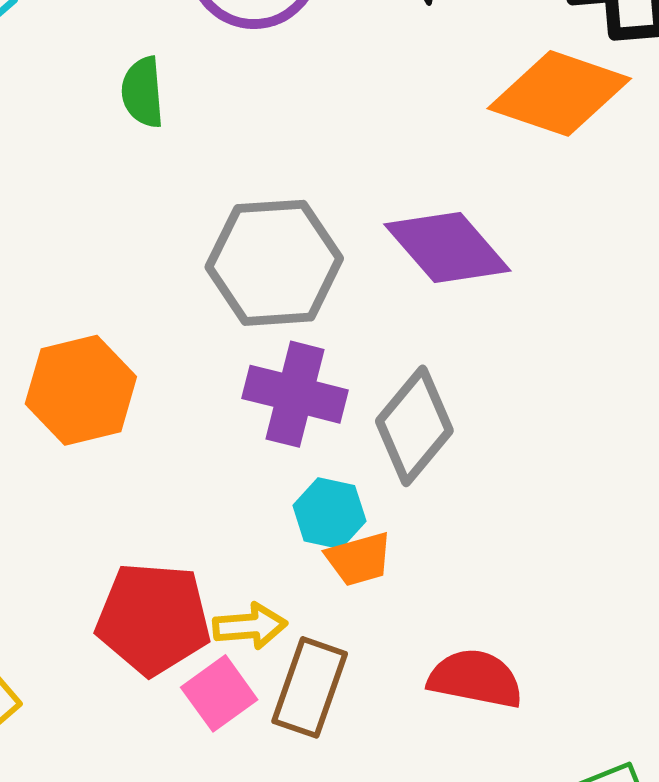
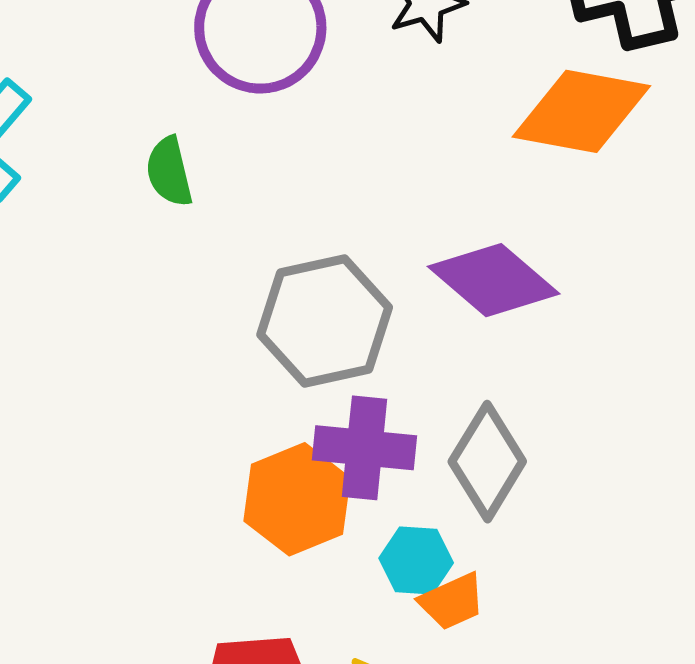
orange hexagon: (81, 390) -> (297, 499), moved

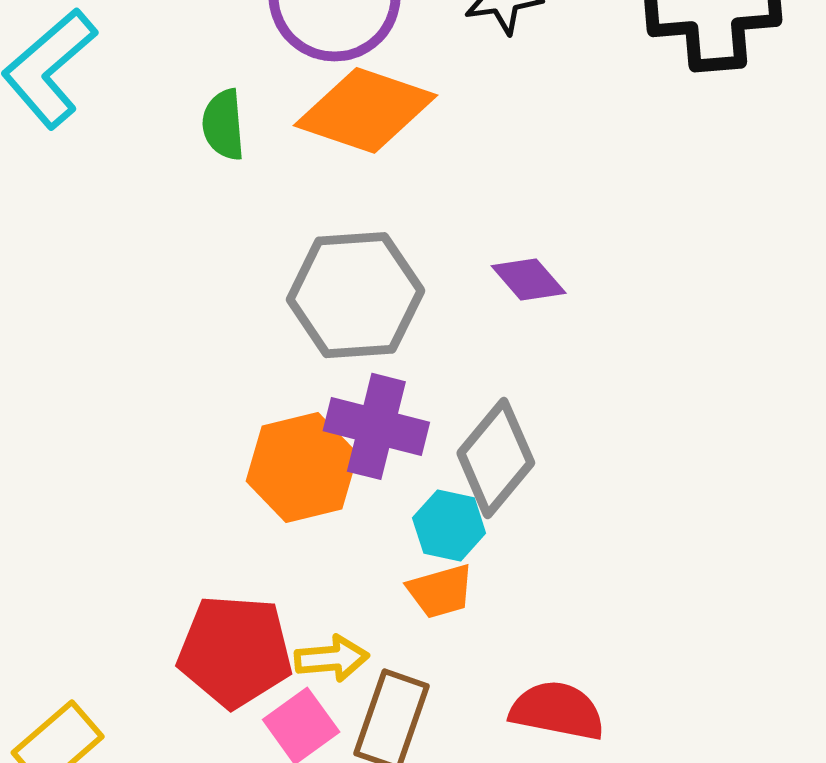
orange diamond: (581, 111) -> (365, 110), moved
purple diamond: (494, 280) -> (529, 279), size x0.6
cyan hexagon: (416, 561) -> (449, 526), moved

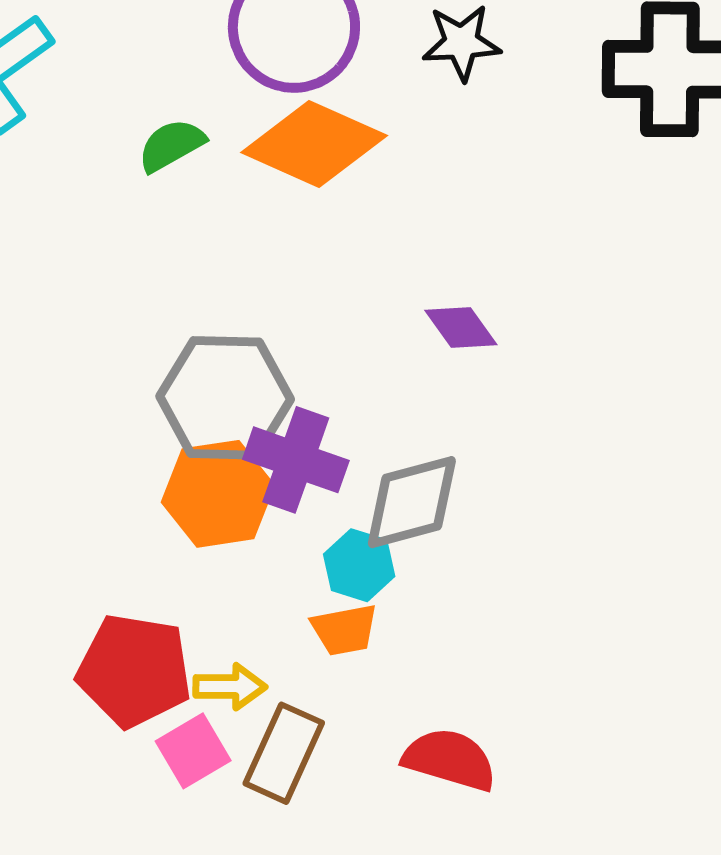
green semicircle: (223, 125) -> (171, 145), turned 60
gray hexagon: (355, 295) -> (225, 398), moved
gray diamond: (496, 458) -> (412, 502), turned 30

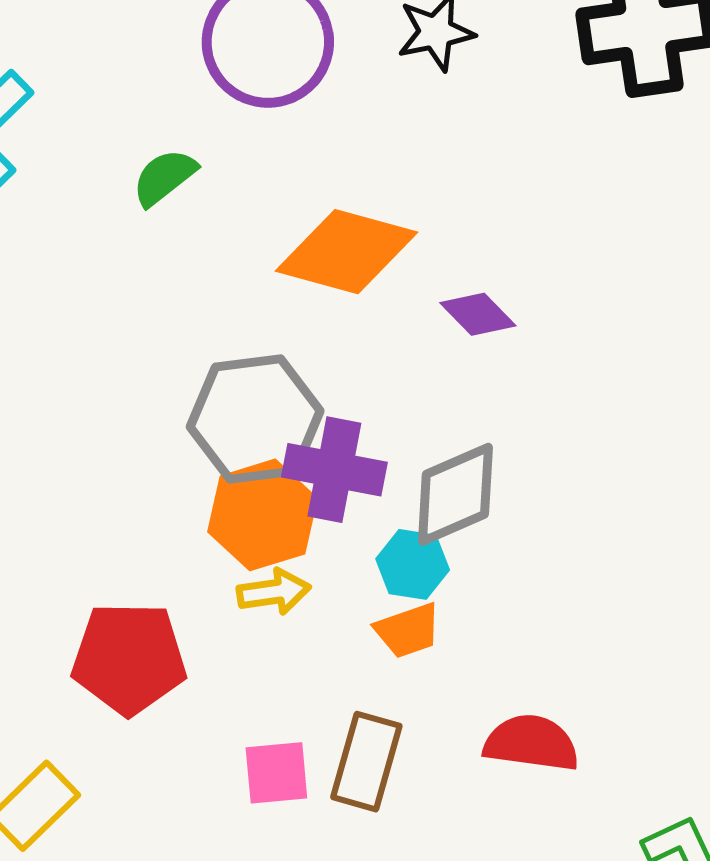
orange diamond: (314, 144) -> (347, 252), moved
red pentagon: (134, 670) -> (129, 658), moved
yellow arrow: (230, 687) -> (274, 592), moved
pink square: (193, 751) -> (276, 773), turned 34

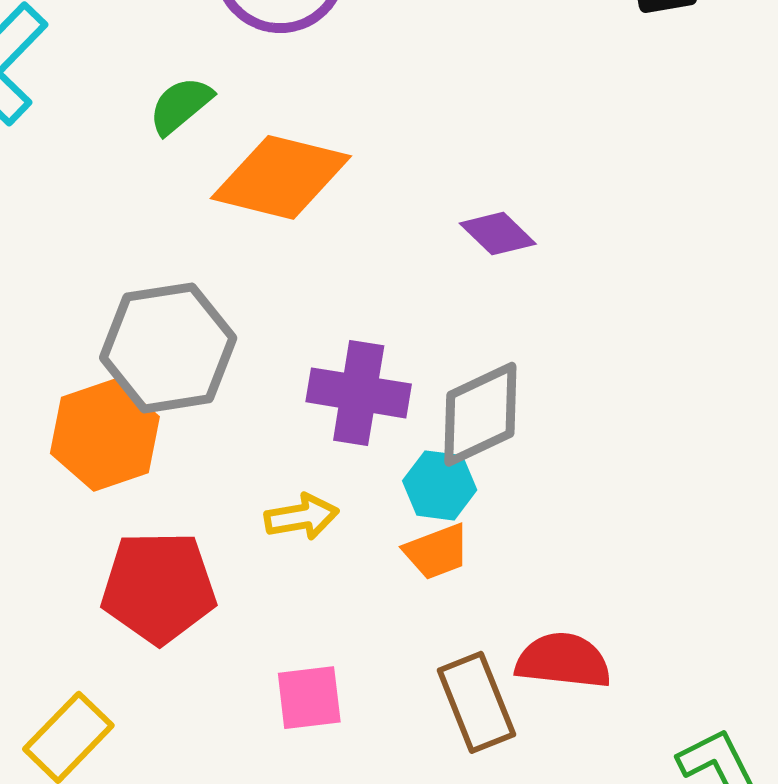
orange diamond: (347, 252) -> (281, 177), moved
gray hexagon: (255, 419) -> (168, 348), moved
orange hexagon: (263, 515) -> (105, 435), moved
brown rectangle: (366, 762) -> (476, 702), moved, turned -36

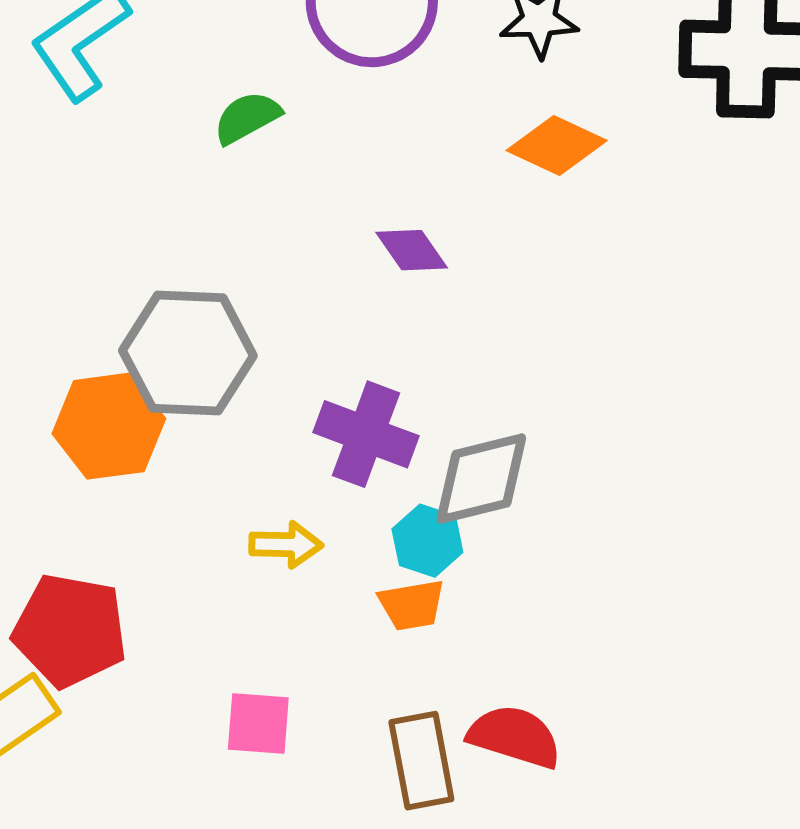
orange diamond: (281, 177) -> (557, 145), moved, size x0.7
purple diamond: (498, 234) -> (412, 250), moved
red pentagon: (159, 587) -> (70, 630), moved

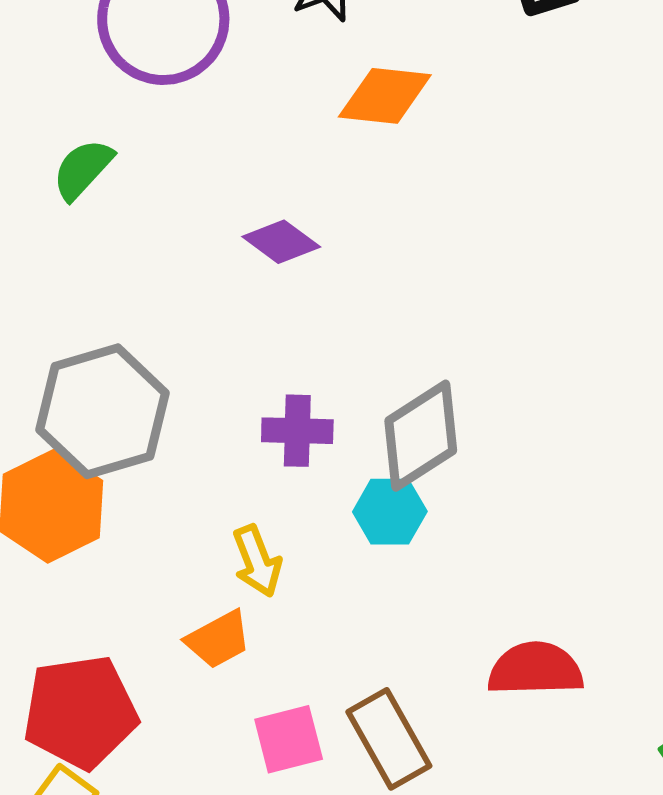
purple cross: (366, 434) -> (297, 431), size x0.7
yellow arrow: (286, 545) -> (257, 561), turned 86
orange trapezoid: (412, 605) -> (218, 639), moved
brown rectangle: (421, 761) -> (389, 739), moved

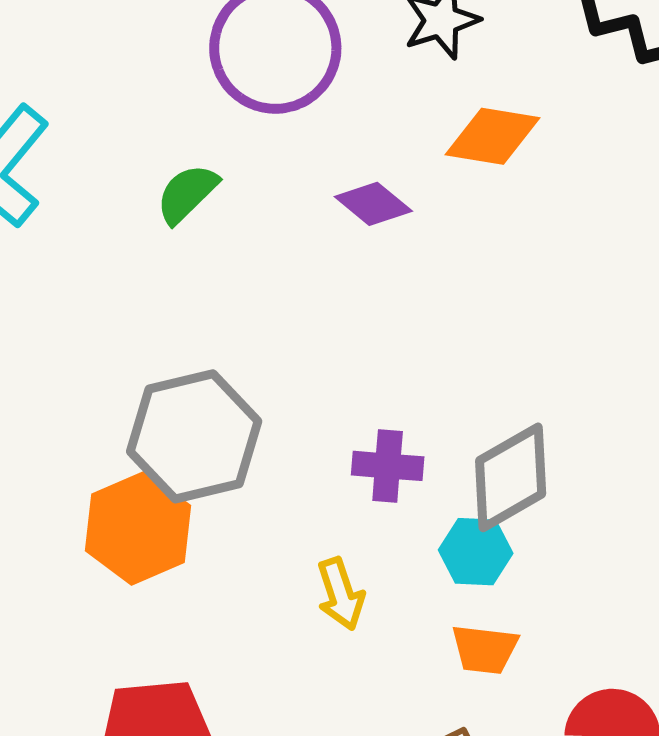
purple diamond: (281, 242) -> (373, 204), moved
orange trapezoid: (218, 639) -> (485, 649), moved, turned 32

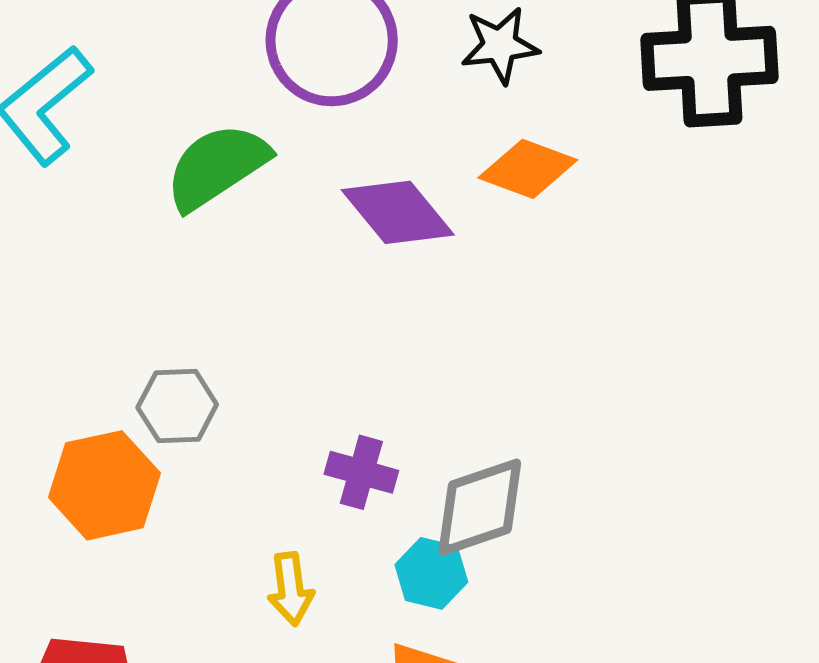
green semicircle: (187, 194) -> (217, 166), size x1.6
purple diamond: (373, 204) -> (398, 212), size x1.5
gray hexagon: (194, 436) -> (177, 406), size x0.6

